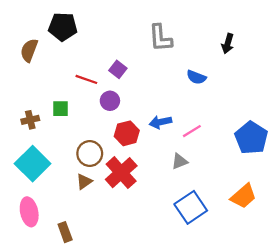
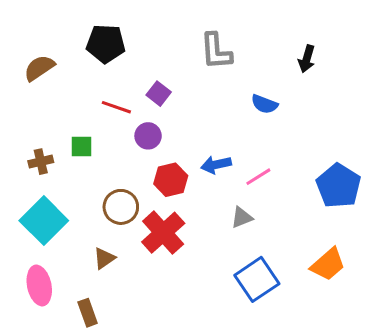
black pentagon: (63, 27) -> (106, 44), moved
brown semicircle: (29, 50) -> (39, 68), turned 35
brown triangle: (84, 182) -> (104, 258), moved

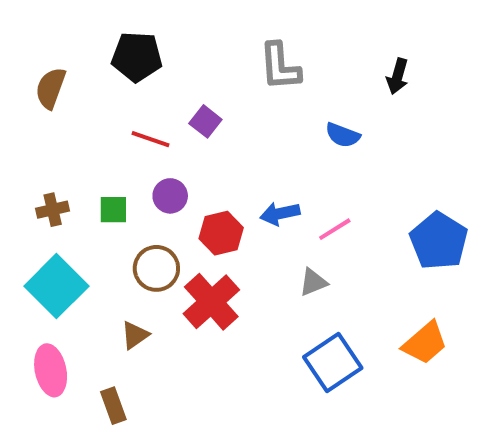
brown semicircle: (39, 68) -> (51, 88), turned -36
purple circle: (148, 136) -> (170, 196), moved
green square: (82, 146) -> (113, 210), moved

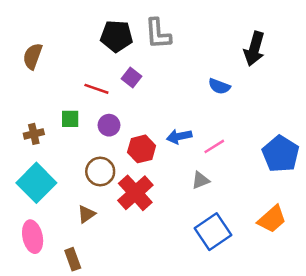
black pentagon: (137, 57) -> (117, 36), moved
gray L-shape: (280, 67) -> (158, 34), moved
black arrow: (398, 76) -> (254, 49), size x1.5
green square: (113, 210) -> (70, 119), moved

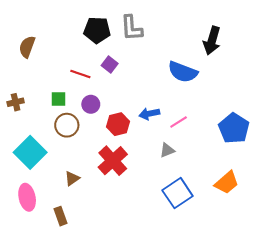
blue semicircle: (219, 86) -> (183, 72), size x1.6
brown cross: (34, 134) -> (16, 102), moved
brown circle: (100, 172) -> (67, 125), moved

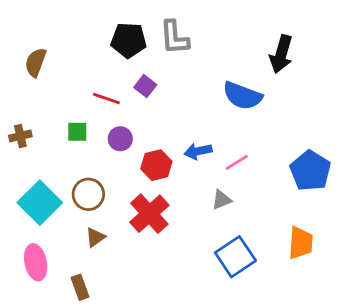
brown circle: (67, 125) -> (88, 194), moved
orange trapezoid: (227, 183) -> (301, 243), turned -45

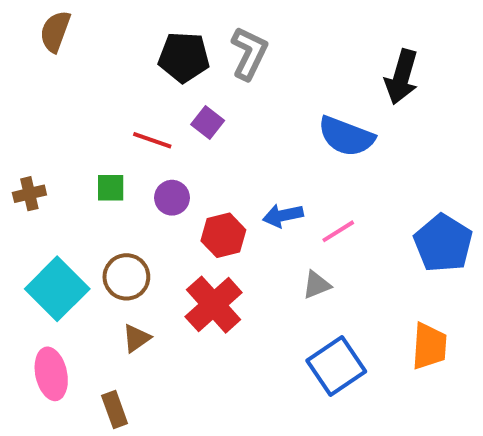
gray L-shape: (174, 37) -> (249, 53), turned -150
brown semicircle: (36, 62) -> (55, 31), moved

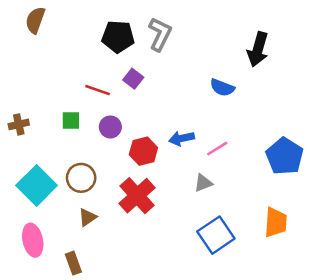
blue semicircle: (346, 136) -> (222, 88), size x0.7

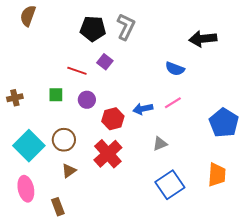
black arrow: (258, 49) -> (203, 39), turned 68
pink line: (217, 149) -> (173, 103), moved

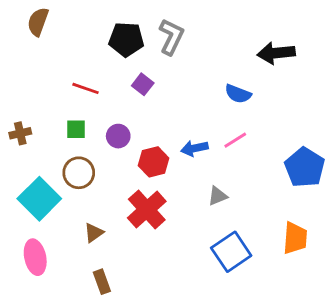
red line: (77, 71) -> (86, 88), moved
brown circle: (64, 140) -> (79, 173), moved
brown rectangle: (58, 207) -> (102, 282), moved

